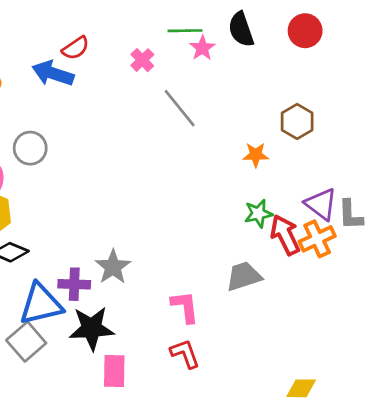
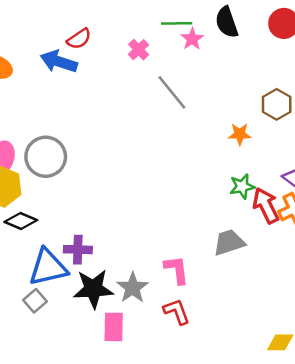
gray circle: (30, 148) -> (46, 157), moved, size x1.4
gray star: (113, 267) -> (133, 288), moved
gray square: (26, 342) -> (35, 301), size x0.7

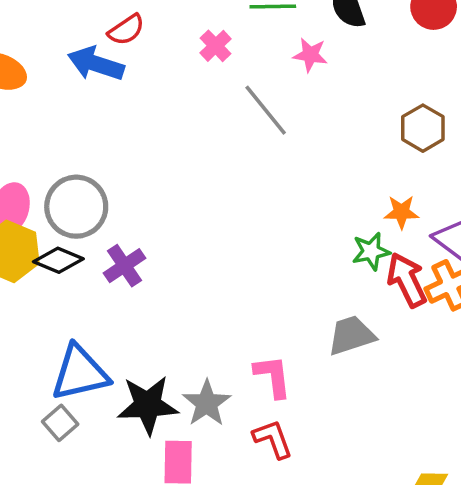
pink star: (192, 39) -> (310, 55), moved, turned -30
orange star: (240, 134) -> (401, 212), moved
black diamond: (21, 221) -> (58, 260), moved
purple cross: (78, 250) -> (124, 266), moved, turned -36

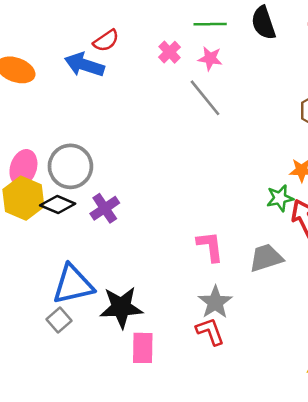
pink star: (310, 55) -> (210, 58), moved
pink L-shape: (273, 376) -> (210, 246), moved
gray star: (207, 403) -> (215, 302), moved

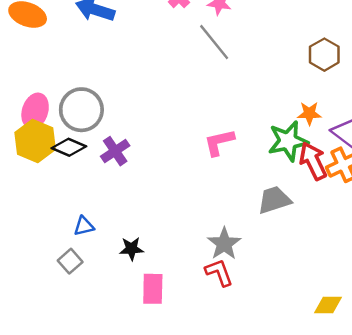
green star: (280, 198) -> (288, 141), size x1.5
pink L-shape: (210, 246) -> (219, 142), moved, turned -96
blue triangle: (73, 284) -> (84, 226), size x0.5
black star: (121, 307) -> (131, 249), size x0.6

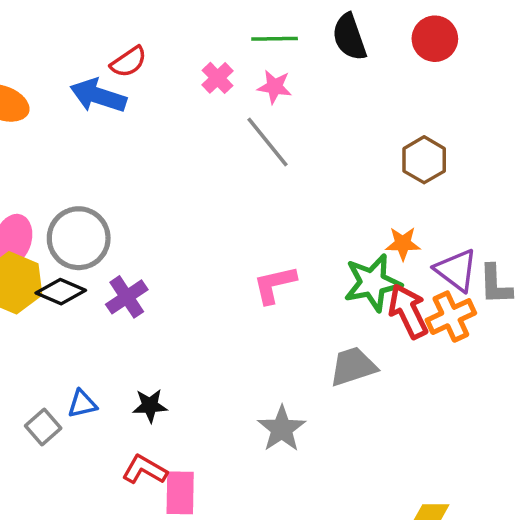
black star: (131, 249) -> (150, 406), moved
gray square: (70, 261) -> (43, 427), moved
red L-shape: (219, 272) -> (145, 470), moved, turned -40

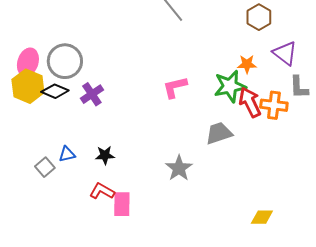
purple triangle: (456, 270) -> (285, 53), moved
orange cross: (451, 317) -> (274, 105), turned 32

